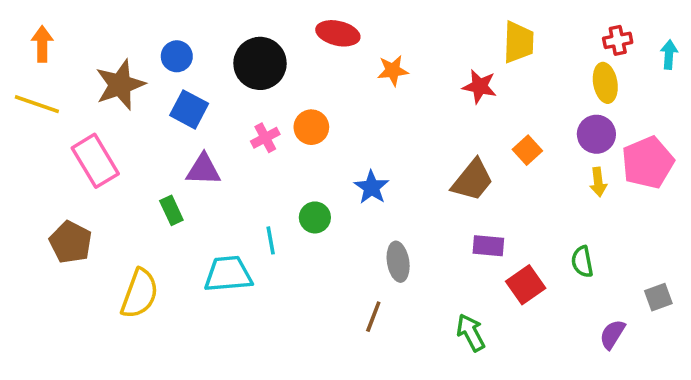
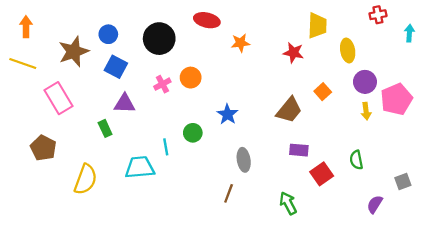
red cross: (618, 40) -> (378, 15), moved
yellow ellipse: (605, 83) -> (348, 50), moved

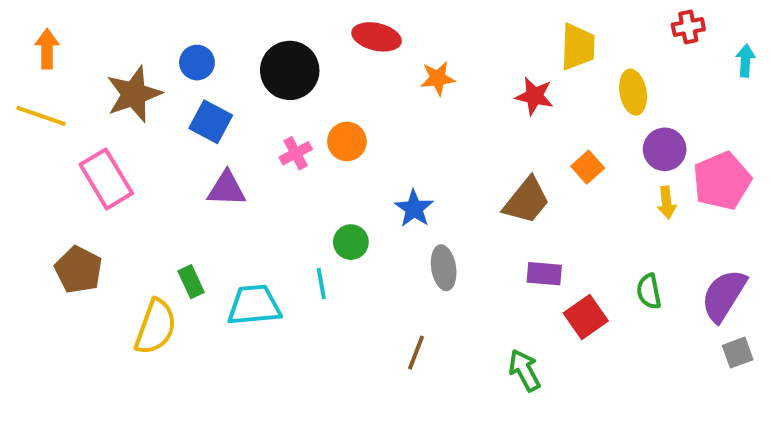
green rectangle: (105, 128) -> (191, 282), moved
cyan line: (166, 147) -> (321, 284), moved
gray ellipse: (244, 160) -> (444, 268), moved
gray square: (403, 182) -> (738, 353), moved
purple semicircle: (375, 204) -> (724, 295), moved, size x1.6

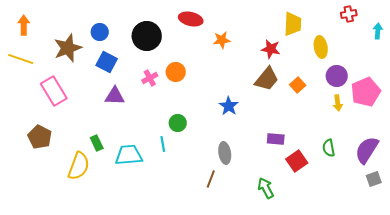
brown trapezoid: (526, 201) -> (267, 79), moved
blue star: (414, 209) -> (229, 106), moved
gray ellipse: (444, 268) -> (225, 153), moved

